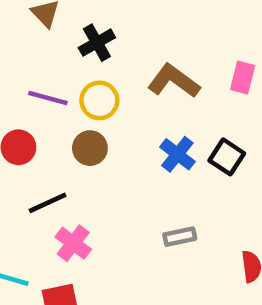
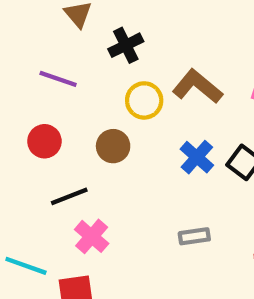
purple line: (48, 98) -> (58, 79), moved
yellow circle: (99, 100) -> (144, 100), moved

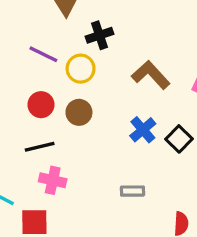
yellow circle: (144, 100) -> (81, 69), moved
red circle: (44, 141) -> (41, 105), moved
pink cross: (92, 236) -> (53, 180), turned -36

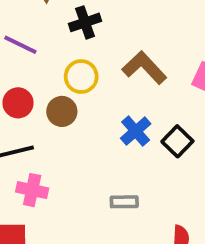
yellow circle: (81, 69) -> (81, 77), moved

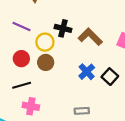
black cross: (85, 22) -> (63, 28), moved, turned 35
yellow circle: (81, 77) -> (45, 42), moved

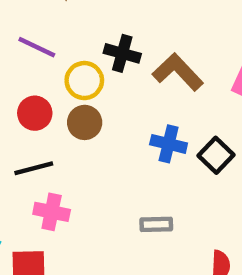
blue cross: (87, 72) -> (169, 144), turned -35

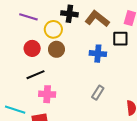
black square: (216, 155) -> (120, 39), moved, turned -35
gray rectangle: (156, 224) -> (98, 93), turned -48

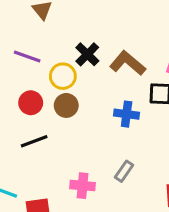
black cross: (69, 14) -> (87, 54), turned 35
pink cross: (47, 94) -> (83, 186), moved

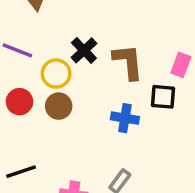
brown L-shape: (128, 63) -> (128, 62), turned 42
black line: (34, 141) -> (21, 172), moved

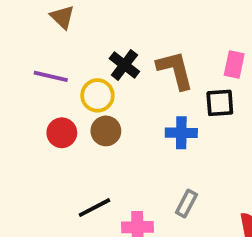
black line: (21, 172) -> (94, 208), moved

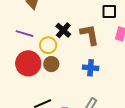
black square: (220, 103) -> (109, 12), moved
red circle: (62, 133) -> (28, 63), size x1.6

